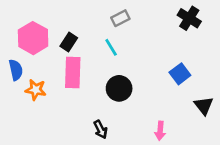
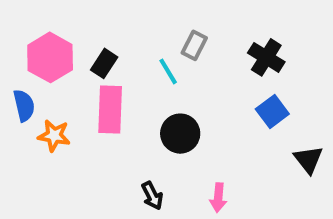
gray rectangle: (120, 18) -> (194, 45), moved, turned -36
black cross: (189, 18) -> (266, 57), moved
pink arrow: (160, 131) -> (218, 198), moved

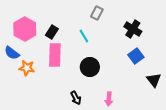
gray rectangle: (194, 45) -> (97, 13), moved
blue semicircle: (24, 105) -> (12, 53), turned 140

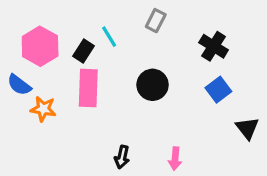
cyan line: (84, 36) -> (109, 37), moved
black circle: (90, 67) -> (153, 85), moved
black arrow: (76, 98) -> (122, 157), turned 40

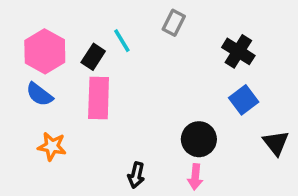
blue semicircle: (19, 85) -> (39, 94), moved
black circle: (153, 85) -> (199, 139), moved
orange star: (43, 109) -> (52, 146), moved

